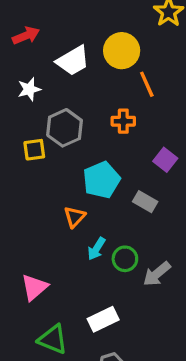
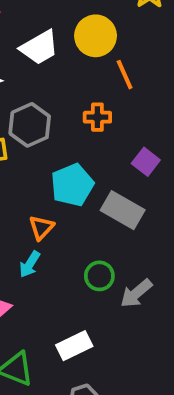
gray rectangle: (145, 202) -> (123, 210), size x1.5
cyan arrow: (96, 249) -> (30, 264), moved

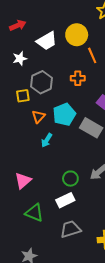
orange triangle: (41, 228) -> (38, 116), moved
cyan arrow: (30, 264) -> (47, 140), moved
green circle: (99, 276) -> (70, 179), moved

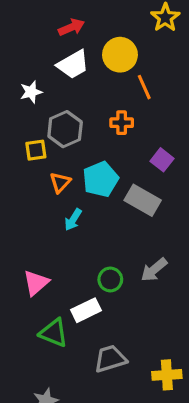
red arrow: (18, 25) -> (71, 27), moved
white rectangle: (65, 200) -> (86, 310), moved

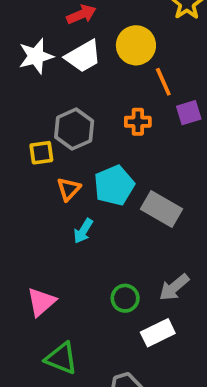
white star: (31, 92) -> (36, 56), moved, size x1.4
purple square: (162, 160) -> (189, 113), moved, turned 35
white rectangle: (86, 310) -> (158, 333), moved

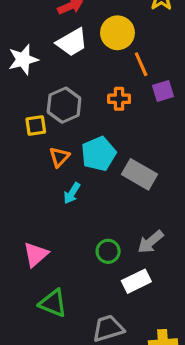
white star: (36, 56) -> (23, 60), moved

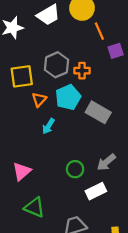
orange cross: (119, 99) -> (82, 71), moved
gray hexagon: (64, 105) -> (56, 65), moved
yellow square: (36, 126) -> (22, 76), size x1.5

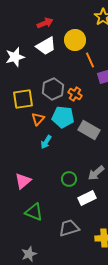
orange cross: (82, 71) -> (75, 94), turned 32
cyan pentagon: (68, 97) -> (63, 117), turned 30

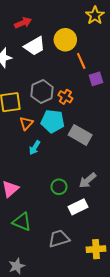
red arrow: (45, 23) -> (23, 23), moved

